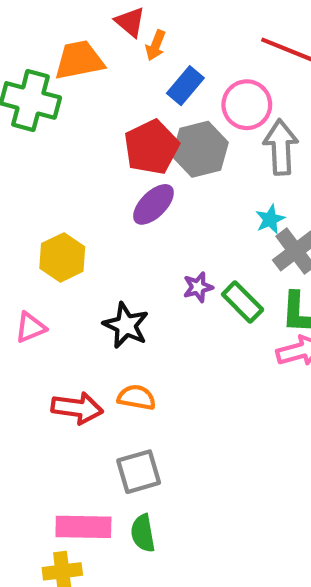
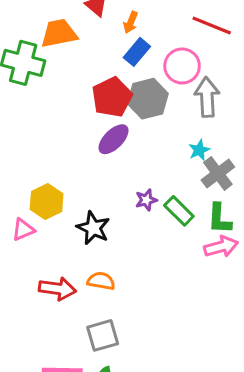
orange arrow: (156, 45) -> (131, 22), moved
yellow hexagon: (62, 257) -> (47, 202), moved

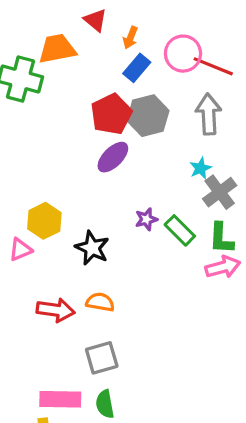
red line: (212, 25) -> (213, 66), moved
pink circle: (182, 66) -> (183, 54), moved

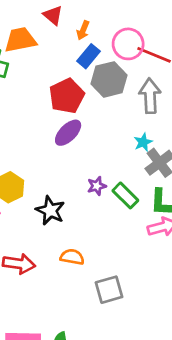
gray hexagon: (148, 116) -> (109, 79), moved
orange semicircle: (100, 302) -> (72, 257), moved
gray square: (102, 358) -> (109, 290), moved

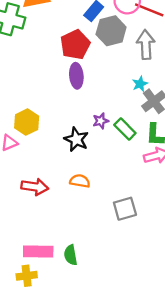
purple ellipse: (68, 133) -> (76, 76), turned -50
black star: (50, 211) -> (76, 139), moved
gray square: (109, 290) -> (125, 209), moved

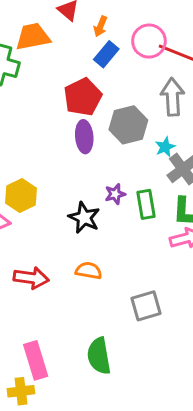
gray hexagon: (111, 31) -> (128, 125), moved
green rectangle: (125, 129) -> (146, 204), turned 35
pink rectangle: (38, 252) -> (36, 360), turned 72
green semicircle: (71, 255) -> (99, 356), moved, size x1.4

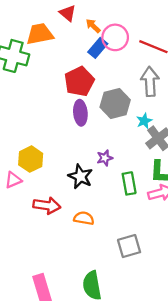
orange arrow: (100, 26) -> (93, 26), turned 112
pink circle: (149, 41) -> (115, 37), moved
green rectangle: (146, 204) -> (129, 183), moved
red arrow: (31, 278) -> (47, 205), moved

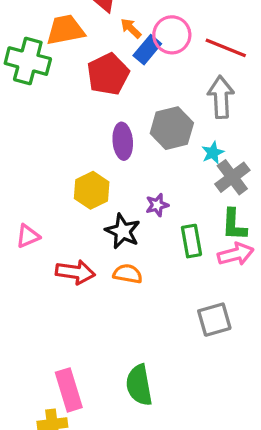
orange arrow: (93, 26) -> (131, 28), moved
red pentagon: (79, 81) -> (108, 74), moved
yellow hexagon: (31, 159) -> (92, 190), moved
orange semicircle: (84, 218) -> (128, 274), moved
gray square: (129, 246) -> (214, 320), moved

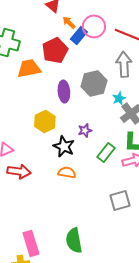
orange trapezoid: (65, 30) -> (29, 68), moved
green rectangle: (191, 241) -> (106, 152), turned 48
red arrow: (75, 272) -> (19, 171), moved

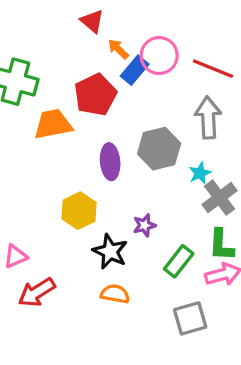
red arrow: (19, 171) -> (37, 292), turned 140
gray square: (120, 200) -> (190, 318), moved

